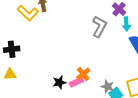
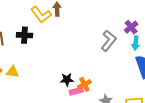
black cross: (12, 49) -> (24, 35), moved
black star: (59, 82) -> (67, 80), moved

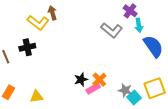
gray L-shape: (109, 41) -> (112, 30), turned 105
yellow triangle: (12, 72) -> (37, 96), moved

